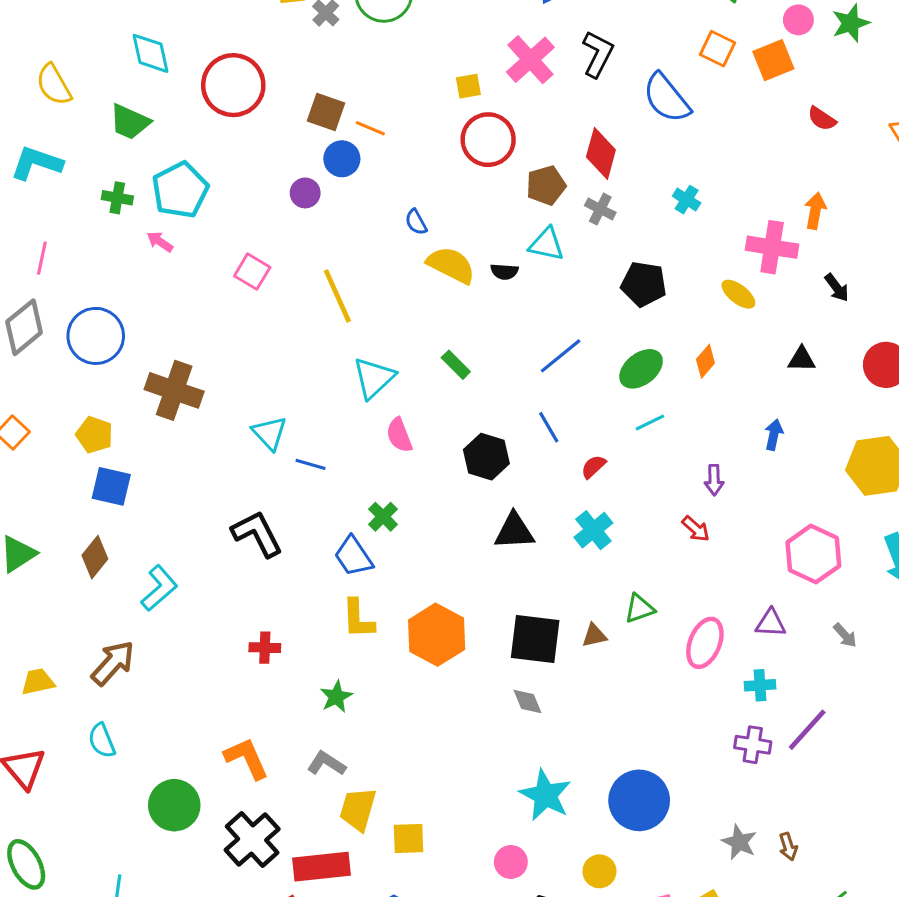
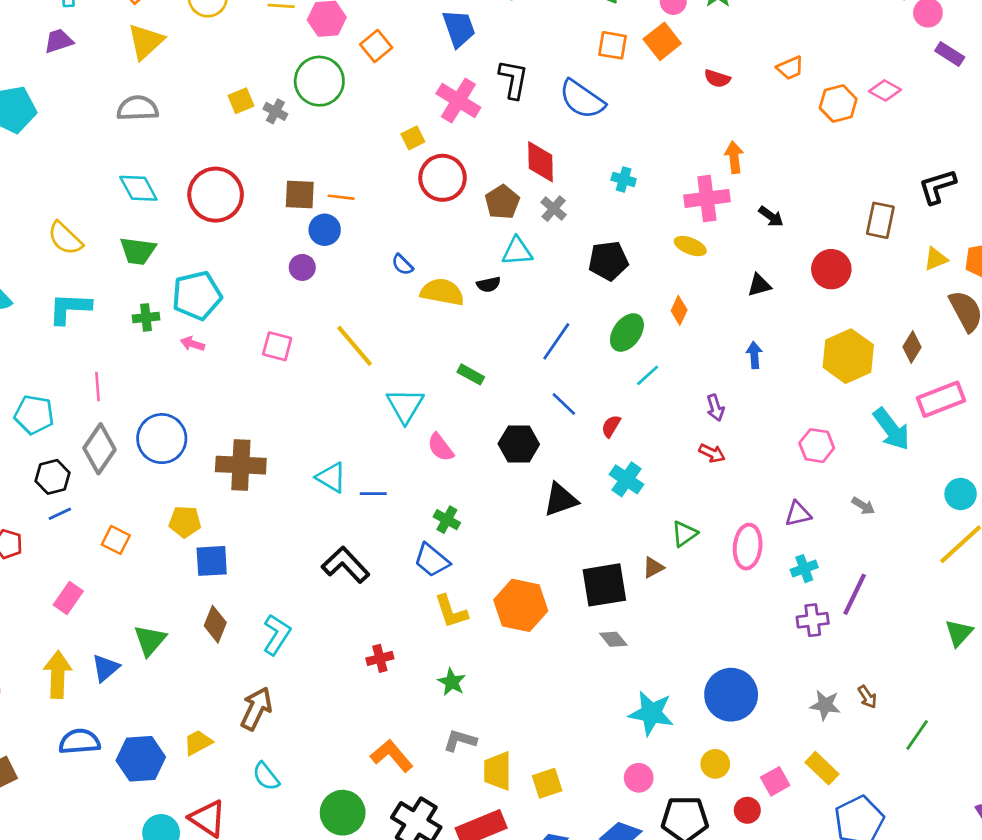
cyan pentagon: (180, 190) -> (197, 296), turned 30
gray cross: (600, 209) -> (554, 209), turned 30
pink hexagon: (813, 554) -> (817, 446), size x0.7

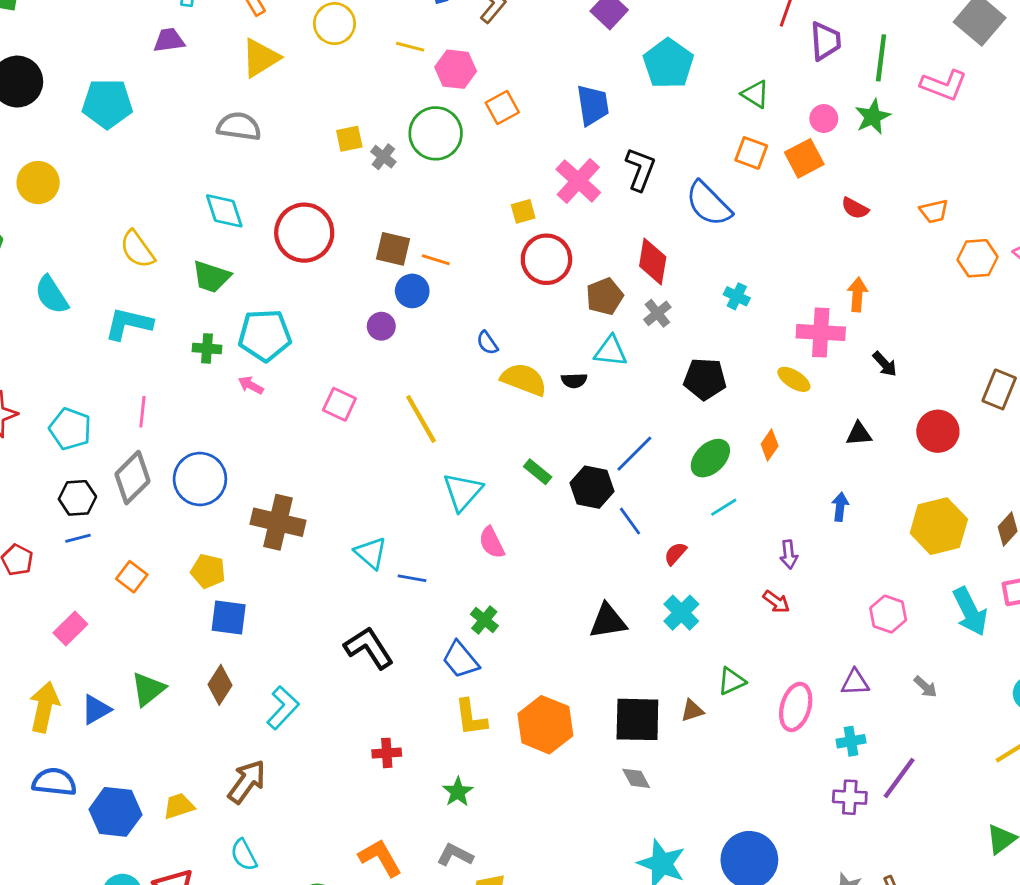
black hexagon: (519, 444) -> (592, 487), moved

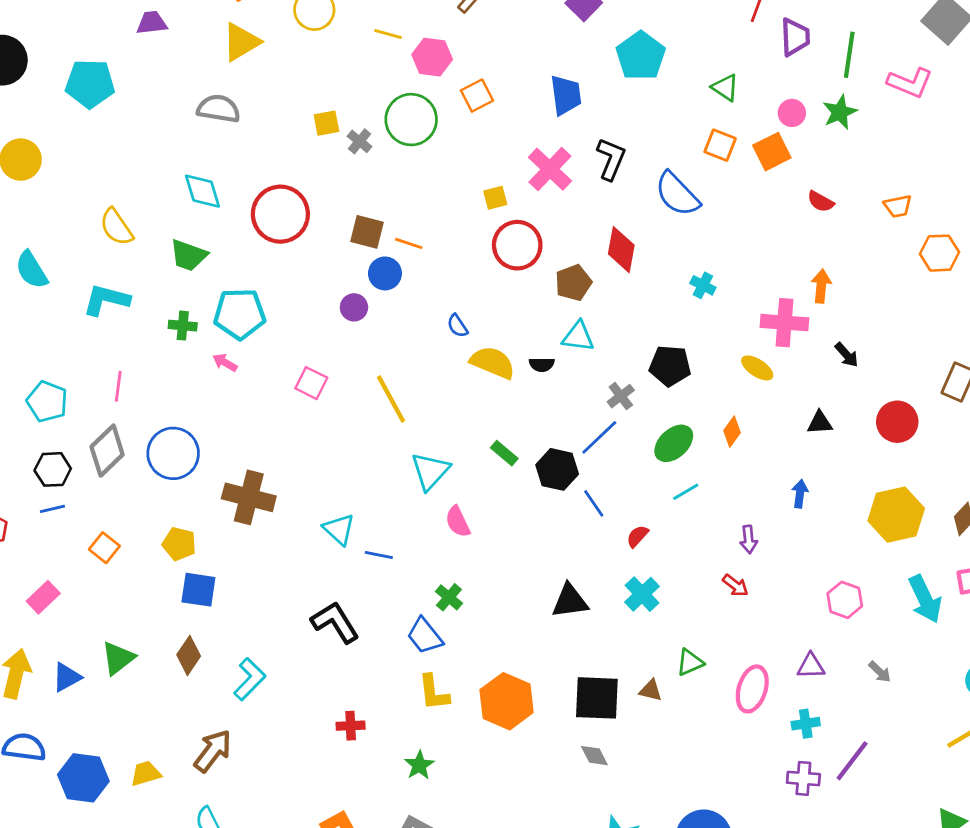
gray cross: (657, 313) -> (621, 396), moved
brown triangle: (692, 711) -> (651, 690), turned 30

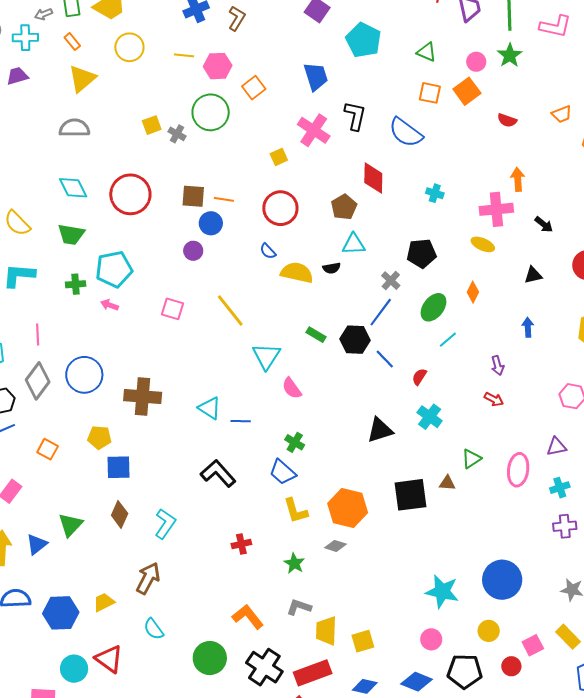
red circle: (517, 245) -> (280, 208), moved
gray diamond: (594, 756) -> (335, 546), moved, turned -35

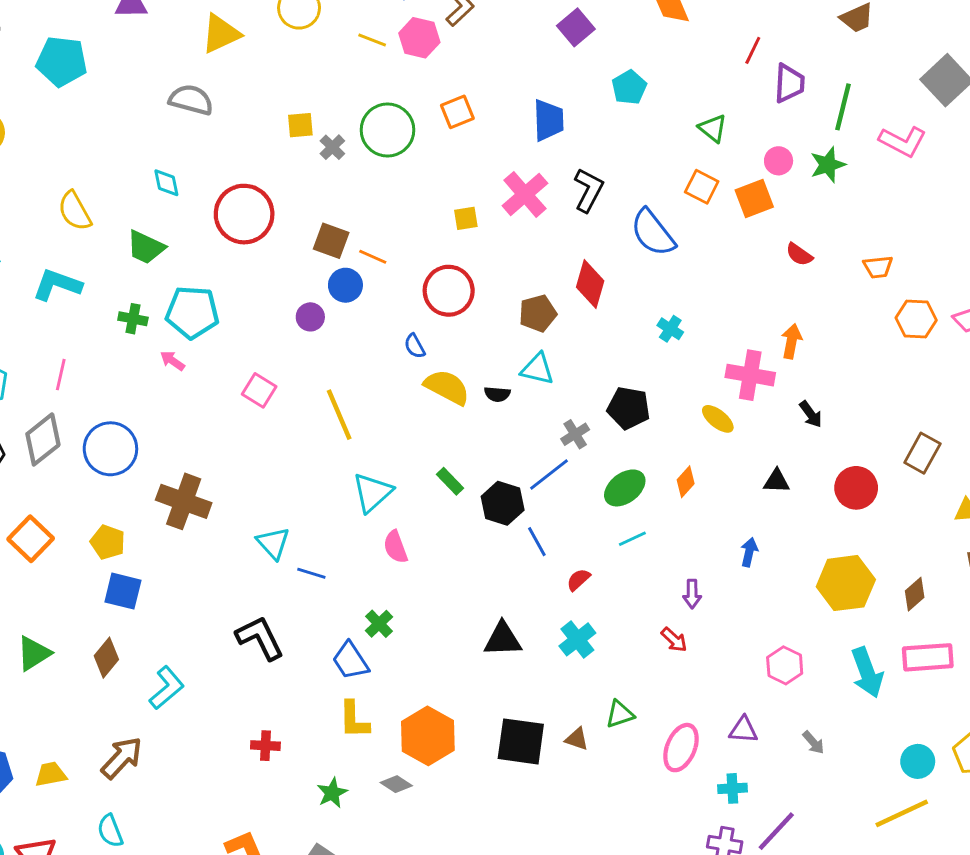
cyan pentagon: (363, 40) -> (629, 87), size x0.7
pink hexagon: (218, 66) -> (419, 38), moved
cyan diamond: (73, 188) -> (166, 183), size x0.7
orange square: (48, 449) -> (31, 539), size x1.4

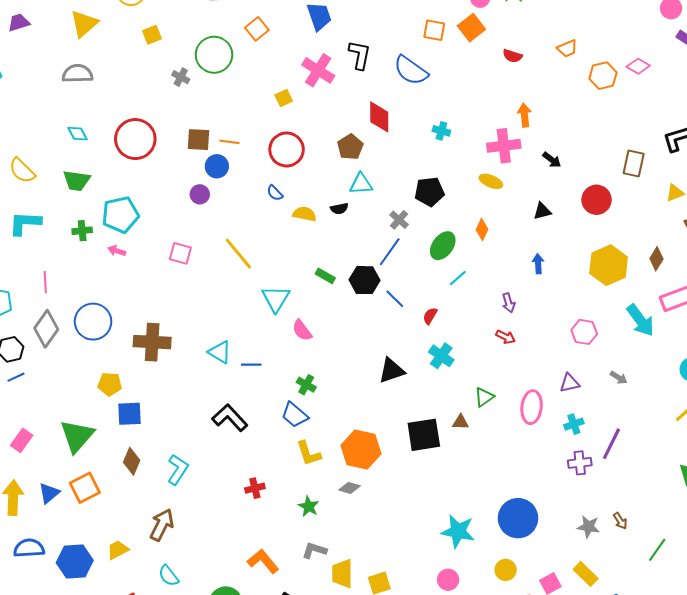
yellow square: (300, 125) -> (152, 35), moved
yellow semicircle: (447, 387) -> (305, 214), size x0.7
orange square: (31, 539) -> (85, 488), moved, turned 36
green triangle: (34, 653) -> (77, 436), moved, size x1.4

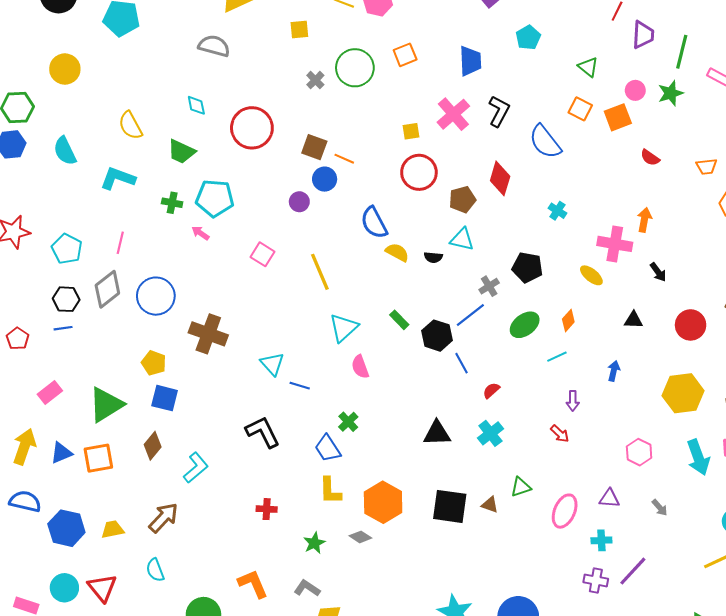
red circle: (287, 149) -> (419, 172), moved
blue semicircle: (275, 193) -> (374, 223), size x1.8
cyan line: (458, 278) -> (557, 357), moved

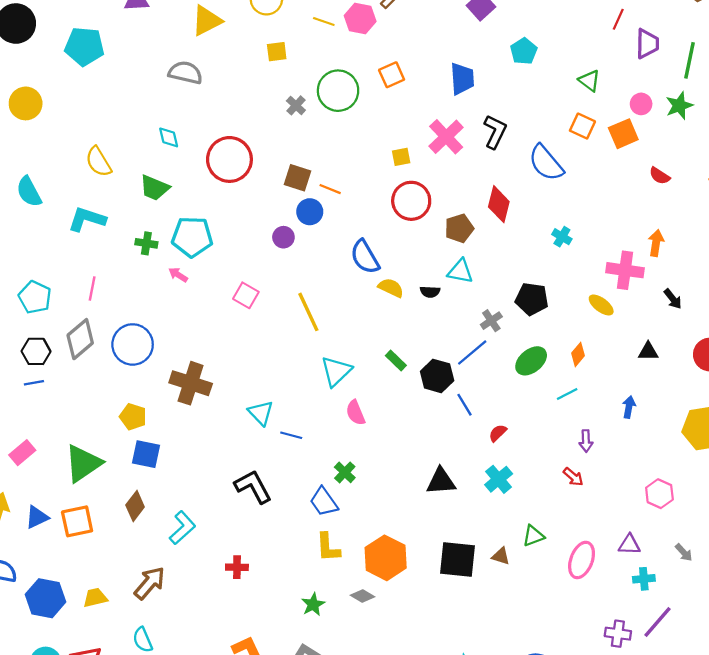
red cross: (267, 509) -> (237, 567), moved
cyan cross: (601, 540) -> (644, 579), moved

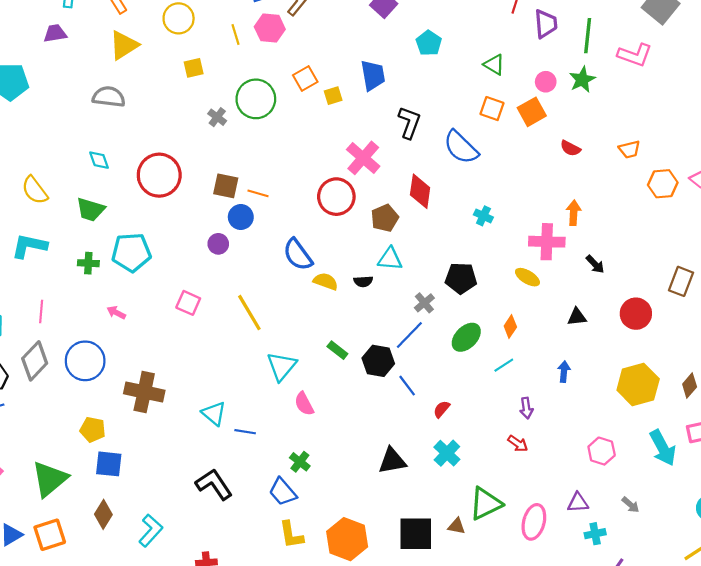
yellow line: (324, 22) -> (235, 34), turned 60
pink cross: (446, 137) -> (363, 158), moved
yellow square: (401, 157) -> (333, 96), moved
pink arrow: (178, 275) -> (116, 313), moved
green triangle: (533, 536) -> (486, 504), size x1.6

